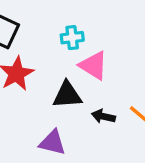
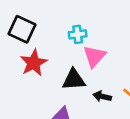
pink triangle: (93, 65) -> (94, 56), turned 40

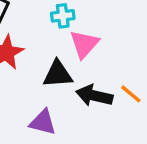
black arrow: (102, 96) -> (94, 96), size x1.5

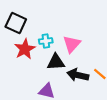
cyan cross: (63, 16) -> (46, 41), moved

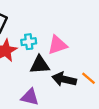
pink triangle: (72, 44) -> (58, 45), turned 30

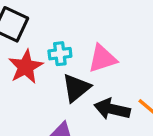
black triangle: (40, 65) -> (76, 88), turned -35

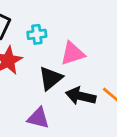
cyan cross: (60, 54) -> (37, 34), moved

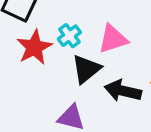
cyan cross: (37, 34) -> (69, 36), moved, turned -30

